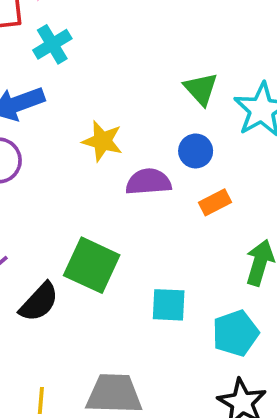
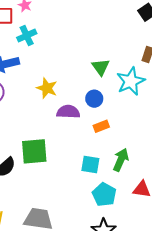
green square: (92, 265) -> (34, 151), turned -36
cyan square: (169, 305) -> (90, 165), moved
cyan pentagon: (235, 333) -> (104, 195), turned -30

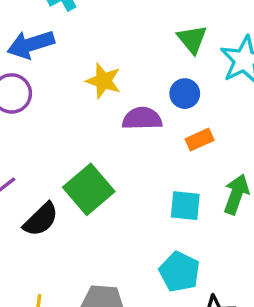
green square: (34, 151) -> (89, 189), turned -32
cyan pentagon: (104, 195) -> (179, 272), moved

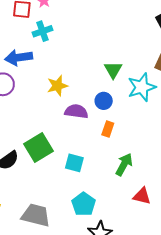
yellow star: (103, 81) -> (57, 86), turned 30
orange rectangle: (200, 140) -> (108, 129), turned -56
cyan square: (185, 206) -> (74, 163), moved

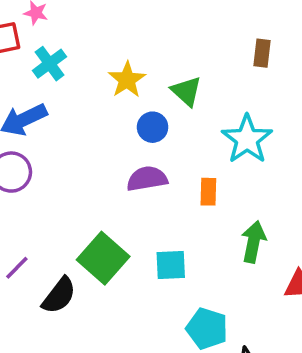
yellow star: (57, 86) -> (127, 80), moved
cyan star: (142, 87) -> (247, 139), moved
blue circle: (104, 101) -> (153, 127), moved

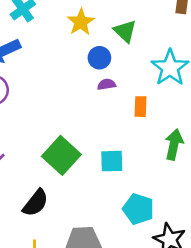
purple semicircle: (147, 179) -> (107, 84), moved, size x0.6
black semicircle: (59, 295) -> (36, 203), moved

